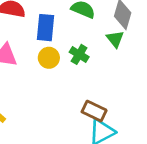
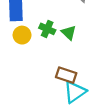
green triangle: (115, 39) -> (69, 33), moved

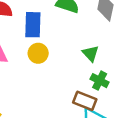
green cross: (47, 29) -> (100, 81), moved

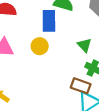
blue rectangle: (33, 25) -> (49, 21), moved

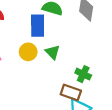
green triangle: (84, 45) -> (52, 52), moved

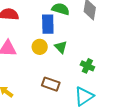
brown rectangle: (71, 92) -> (51, 84), moved

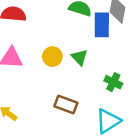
blue rectangle: (48, 24) -> (102, 25), moved

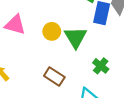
green triangle: (79, 57) -> (76, 37), size x1.5

